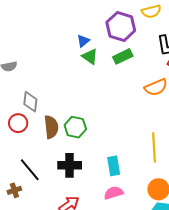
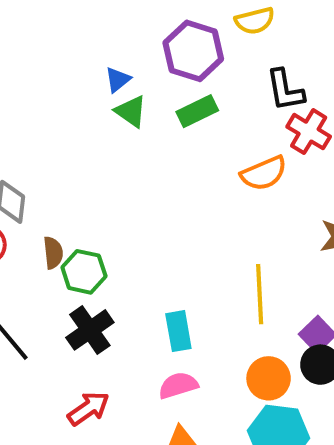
brown semicircle: (51, 127) -> (53, 253), size x0.7
green hexagon: (75, 127) -> (84, 272), moved
black cross: (70, 165) -> (90, 330), turned -35

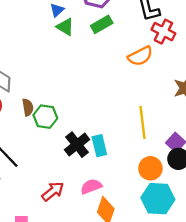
black cross: (90, 330) -> (77, 145), moved
pink semicircle: (178, 385) -> (91, 186), moved

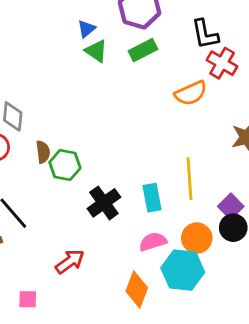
cyan rectangle: (99, 146) -> (152, 198), moved
pink semicircle: (91, 186) -> (153, 242), moved
cyan hexagon: (158, 199) -> (183, 270), moved

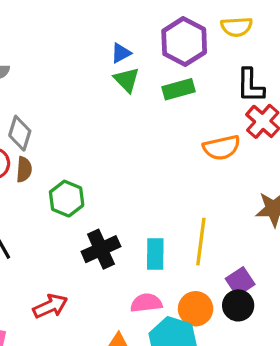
brown semicircle: (43, 152) -> (24, 169), moved

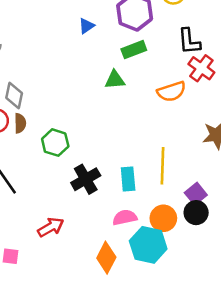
green triangle: (127, 80) -> (115, 80), moved, turned -45

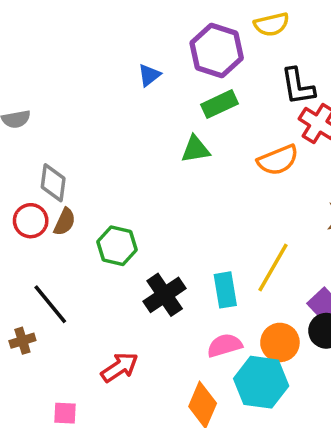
brown semicircle: (20, 123) -> (65, 222), turned 30
yellow line: (162, 166) -> (273, 267), turned 32

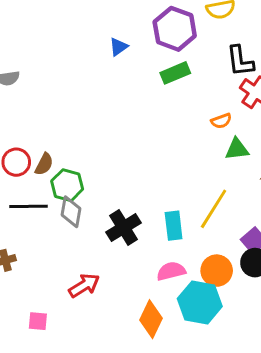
green triangle: (195, 149) -> (237, 149), moved
orange semicircle: (278, 160) -> (221, 121), size x0.6
gray diamond: (53, 183) -> (71, 212), moved
green hexagon: (117, 246) -> (67, 185), moved
black line: (50, 304) -> (29, 206), moved, turned -54

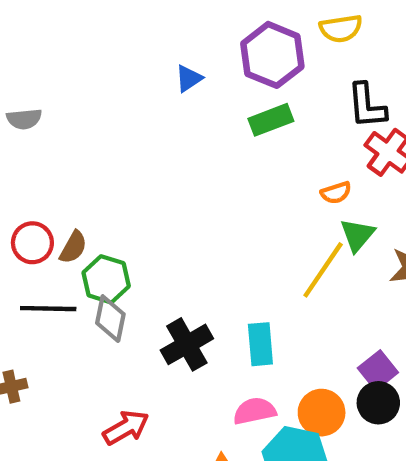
green triangle: (237, 149) -> (357, 235), turned -45
yellow line: (214, 209) -> (323, 270), moved

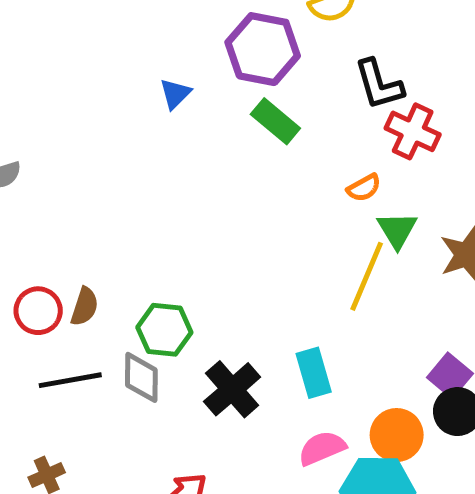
green rectangle: (271, 120) -> (275, 121), turned 72
green hexagon: (106, 279) -> (164, 330), moved

